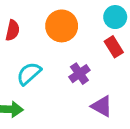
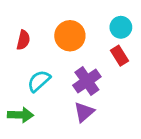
purple cross: (79, 74) -> (87, 81), size x1.4
purple triangle: (102, 106) -> (84, 112), moved, turned 50

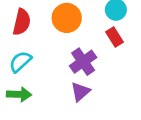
red semicircle: (23, 40) -> (22, 22), size x1.4
cyan semicircle: (39, 81) -> (20, 62), moved

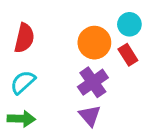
orange circle: (67, 18) -> (94, 43), moved
purple triangle: (80, 92) -> (90, 116), turned -30

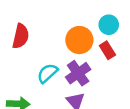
cyan semicircle: (23, 82) -> (47, 73), moved

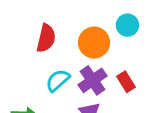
red semicircle: (21, 36) -> (46, 38), moved
red rectangle: (107, 50) -> (126, 82), moved

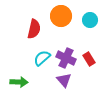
orange circle: (94, 43) -> (61, 16), moved
purple cross: (93, 80) -> (66, 58), turned -30

